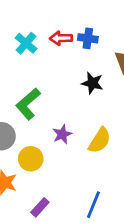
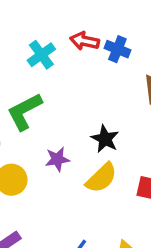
cyan cross: (26, 43) -> (41, 55), moved
black star: (92, 83) -> (105, 139), moved

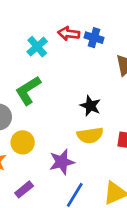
purple star: (57, 159) -> (62, 162), moved, size x1.4
yellow semicircle: (101, 178) -> (90, 135), turned 40

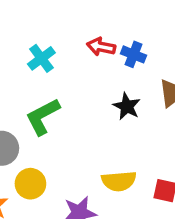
cyan cross: (37, 47) -> (41, 58), moved
black star: (90, 106) -> (127, 106), moved

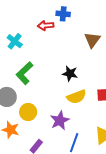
blue cross: (133, 54) -> (63, 14), moved
black star: (127, 106) -> (70, 73), moved

